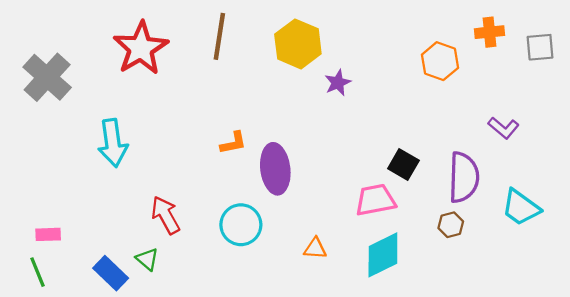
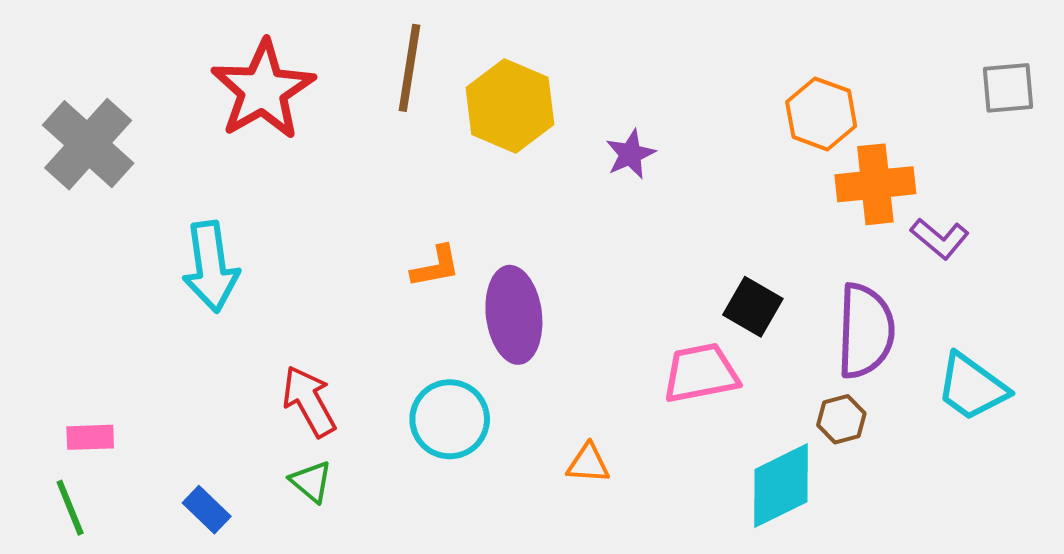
orange cross: (490, 32) -> (875, 184), moved, size x1.4
yellow hexagon: (298, 44) -> (510, 106), moved
cyan diamond: (383, 255) -> (781, 486), moved
green triangle: (147, 259) -> (311, 482), moved
blue rectangle: (111, 273) -> (207, 510), size x0.7

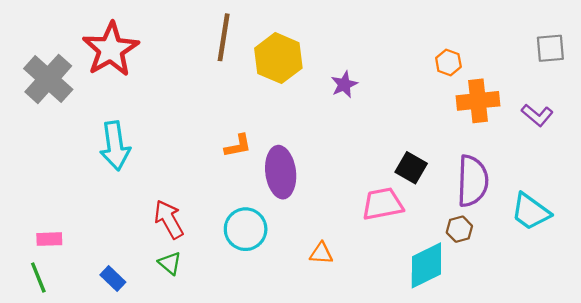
red star: (263, 90) -> (111, 49), moved
orange hexagon: (821, 114) -> (448, 62), size x0.7
purple L-shape: (940, 238) -> (537, 115), moved

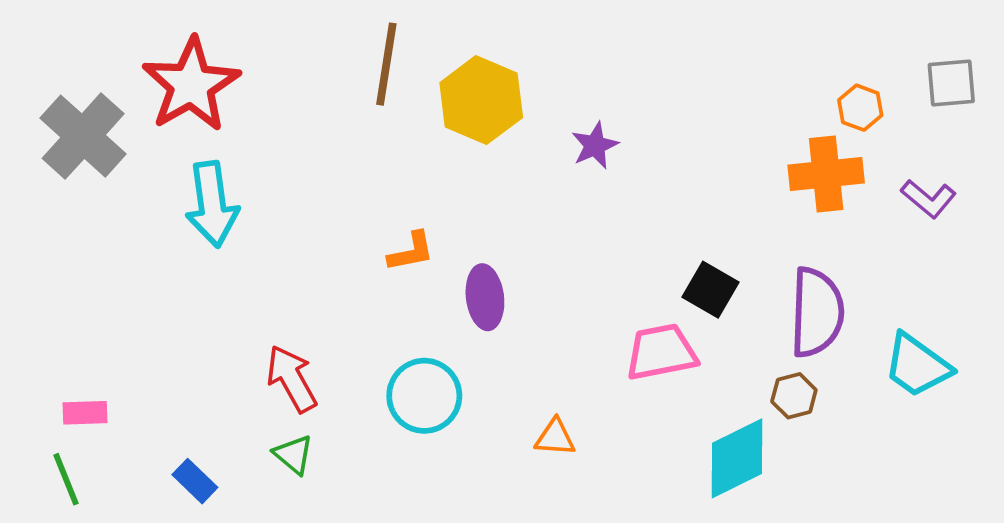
orange hexagon: (448, 62) -> (860, 108), moved
cyan arrow: (115, 146) -> (212, 204), moved
purple ellipse: (281, 172) -> (485, 297), size x0.7

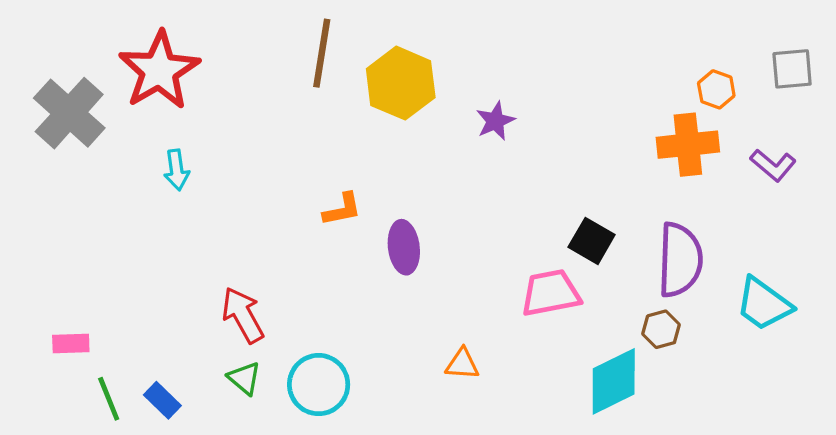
cyan arrow: (212, 204) -> (177, 170), size x0.6
cyan circle: (424, 396) -> (319, 385), moved
green line: (66, 479) -> (109, 399), moved

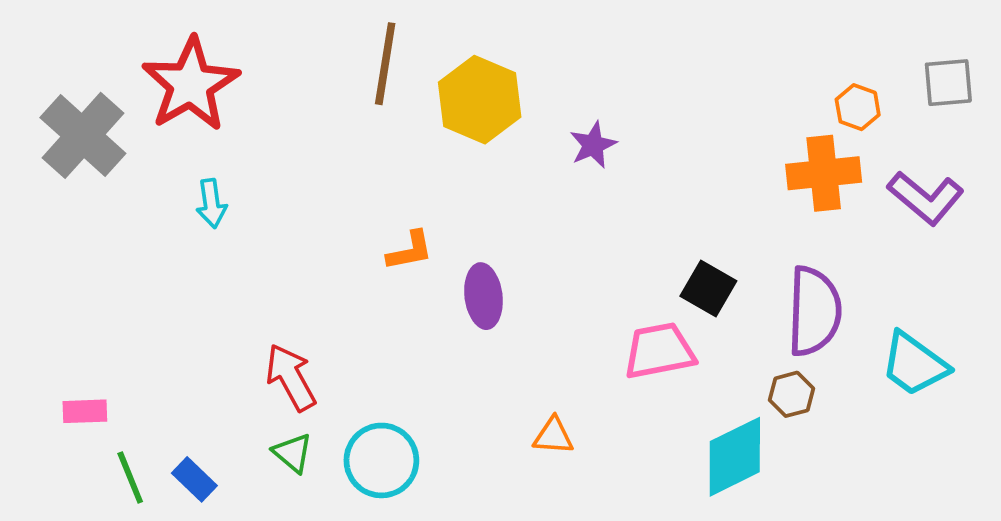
purple L-shape: (773, 165) -> (926, 198), size x1.4

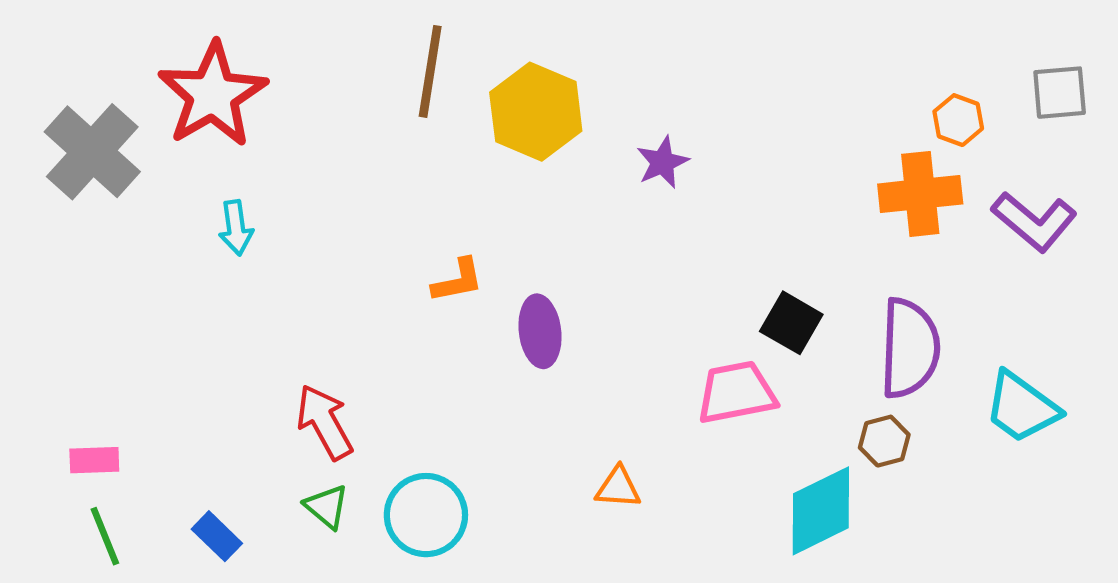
green line: (130, 477) -> (105, 536), moved

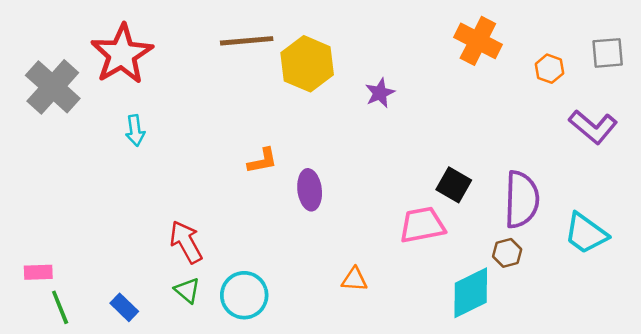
brown line: (430, 71) -> (247, 41), turned 76
orange cross: (920, 194) -> (478, 41), moved, turned 33
pink rectangle: (94, 460) -> (38, 272), moved

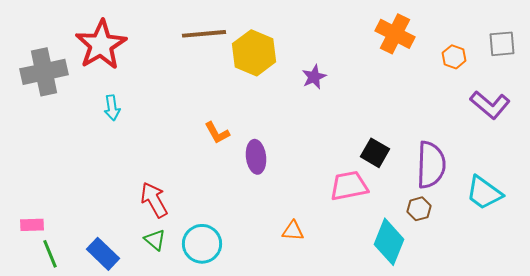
gray cross: (53, 87) -> (44, 72), turned 36
orange L-shape: (262, 161) -> (217, 133), turned 72
cyan diamond: (471, 293) -> (389, 242), turned -42
blue rectangle: (124, 307) -> (103, 254), size x1.4

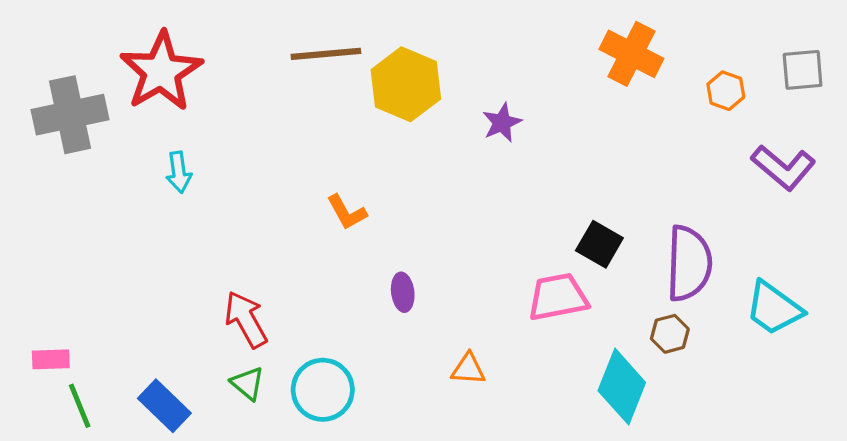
purple ellipse: (256, 157) -> (403, 292), moved, size x0.7

